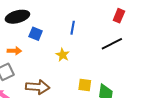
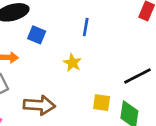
black line: (112, 44) -> (137, 76), moved

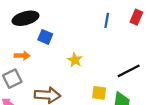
blue line: (86, 27) -> (107, 20), moved

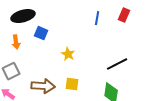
orange arrow: (22, 56) -> (16, 42), moved, turned 80
yellow square: (99, 93) -> (72, 84), moved

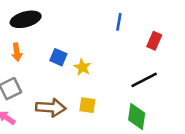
red rectangle: (124, 15) -> (154, 41), moved
blue square: (41, 33) -> (58, 57), moved

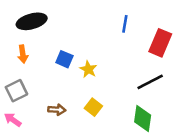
red rectangle: (154, 41) -> (160, 43), size x1.5
yellow square: (87, 105) -> (93, 107), turned 30
brown arrow: (51, 108) -> (57, 110), size x0.6

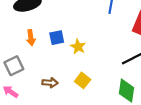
orange arrow: (23, 54) -> (31, 38), moved
blue square: (64, 59) -> (57, 38), turned -35

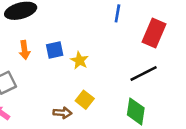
brown arrow: (50, 83) -> (62, 113), moved

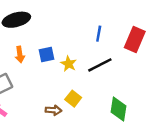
blue line: (117, 13) -> (99, 34), moved
black line: (144, 74) -> (100, 65), moved

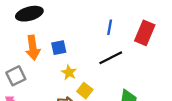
orange arrow: (20, 55) -> (33, 48), size x1.5
yellow star: (69, 64) -> (69, 72), moved

